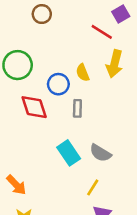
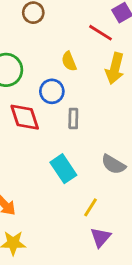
yellow semicircle: (83, 73) -> (69, 61), moved
gray semicircle: (100, 153) -> (113, 164), moved

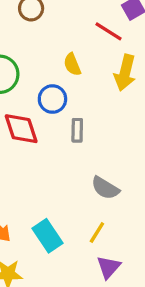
gray semicircle: (113, 164) -> (105, 188), moved
cyan rectangle: (63, 169) -> (48, 236), moved

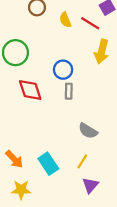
yellow semicircle: (72, 64) -> (65, 20), moved
blue circle: (52, 99) -> (63, 70), moved

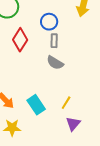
red diamond: (30, 90) -> (20, 40), turned 50
gray semicircle: (88, 131) -> (55, 63), moved

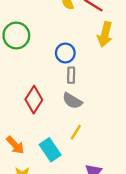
red diamond: (20, 40) -> (34, 100), moved
yellow line: (66, 103) -> (76, 132), moved

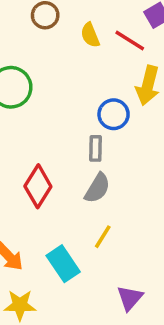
blue circle: (65, 53) -> (114, 114), moved
gray semicircle: (72, 101) -> (97, 188), turned -90

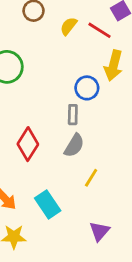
yellow semicircle: (90, 35) -> (69, 26), turned 60
yellow line: (103, 237) -> (91, 178), moved

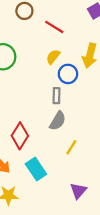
yellow semicircle: (69, 26) -> (53, 57), moved
red line: (99, 30) -> (54, 27), moved
red diamond: (28, 144) -> (20, 136), moved

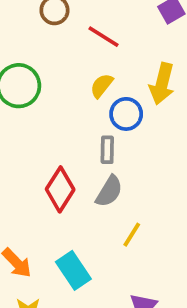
red diamond: (20, 136) -> (60, 189), moved

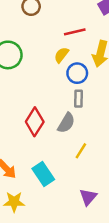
red line: (103, 37) -> (75, 32), moved, turned -45
gray rectangle: (107, 150) -> (78, 99), moved

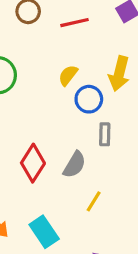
red line: (75, 32) -> (74, 23), moved
gray rectangle: (78, 99) -> (105, 134), moved

